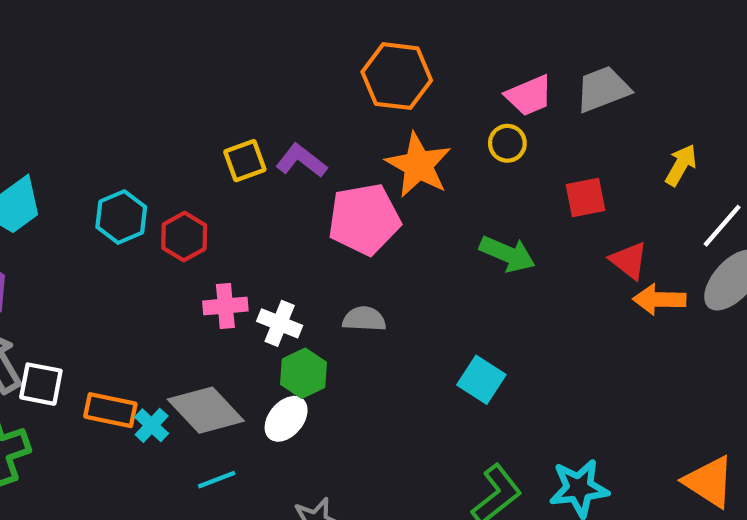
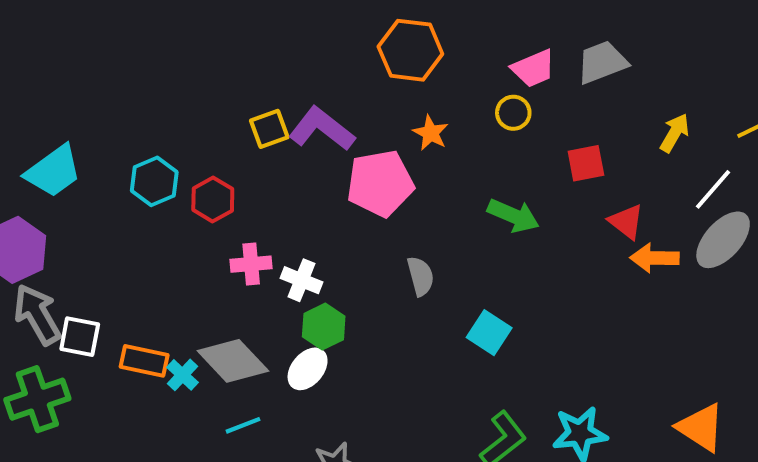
purple L-shape: (301, 161) -> (322, 129), size x1.4
orange star: (418, 165) -> (431, 133), size x0.6
gray semicircle: (364, 319) -> (421, 276), moved, turned 72

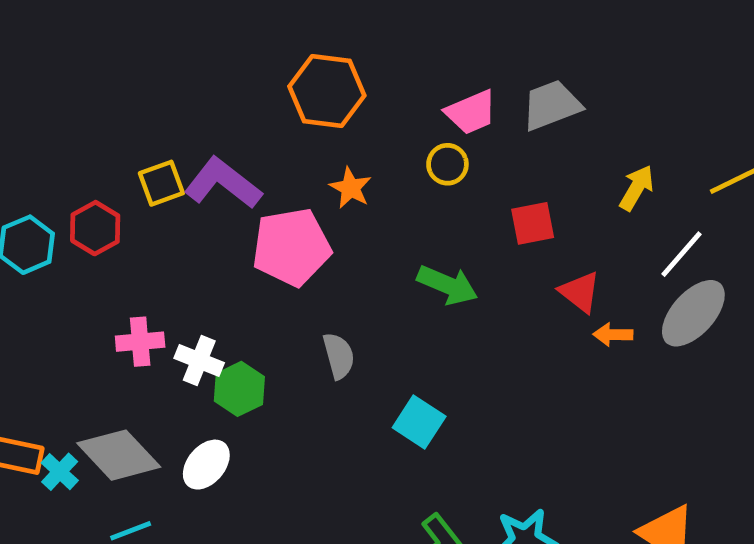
red hexagon: (213, 199) -> (95, 228), moved
orange arrow: (654, 258) -> (613, 335), size x0.7
green hexagon: (324, 327) -> (239, 389), moved

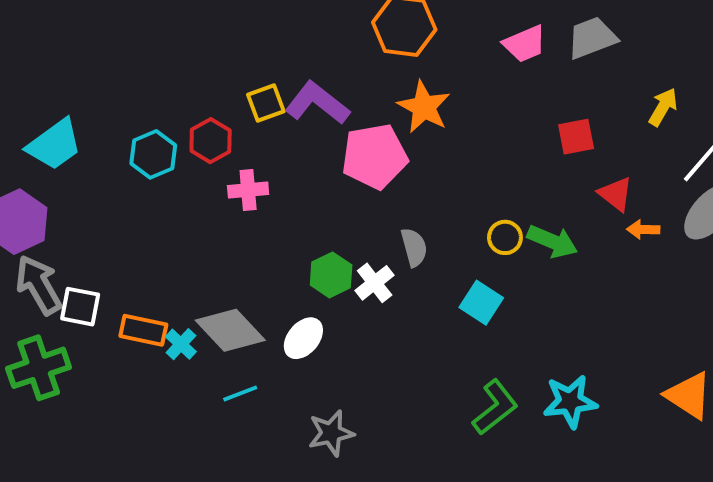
yellow circle: (447, 164) -> (505, 237), moved
orange star: (351, 188) -> (424, 107), size x1.5
green arrow: (447, 285) -> (552, 241), moved
pink cross: (140, 342) -> (248, 190), moved
white cross: (199, 361) -> (375, 283), moved, turned 30

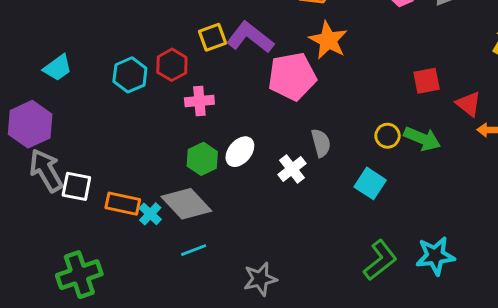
red square: (576, 137) -> (427, 81), moved
cyan trapezoid: (54, 145) -> (58, 68), size x0.7
green hexagon: (331, 275) -> (202, 159), moved
white ellipse: (303, 338) -> (240, 152), moved
green cross: (39, 368) -> (79, 275), moved

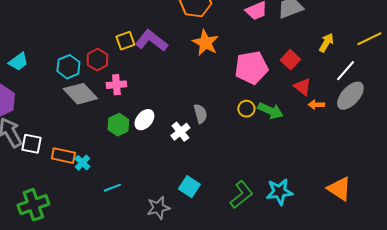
pink pentagon: (292, 76) -> (251, 68), moved
red square: (427, 81) -> (290, 60), moved, turned -36
cyan square: (370, 183) -> (189, 187), moved
gray diamond: (186, 204) -> (80, 94), moved

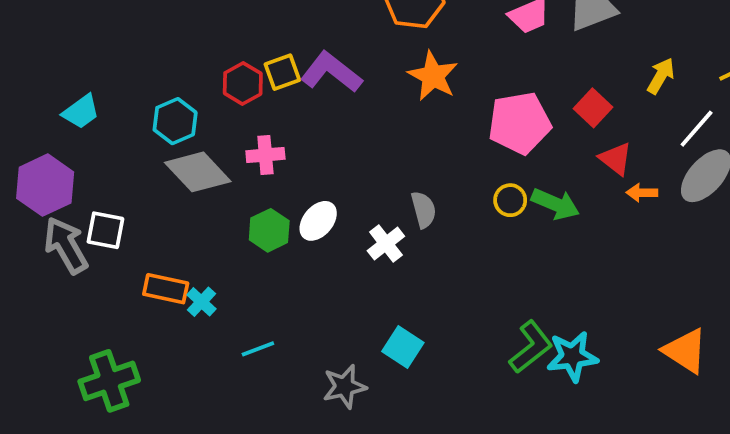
red hexagon: (97, 60) -> (243, 83), moved
white square: (31, 144) -> (105, 230), moved
green L-shape: (241, 195) -> (531, 347), moved

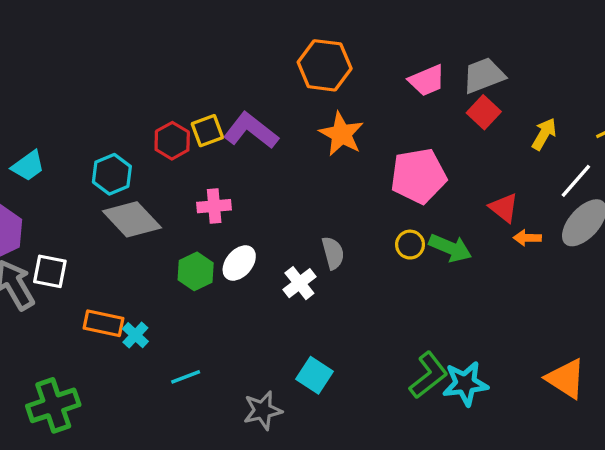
red square: (593, 108) -> (484, 112), moved
pink cross: (265, 155) -> (214, 206), moved

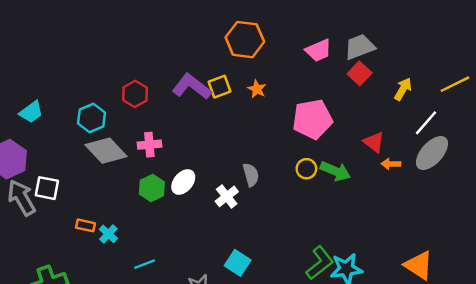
yellow square: (207, 131) -> (219, 87), moved
orange star: (341, 134) -> (257, 89), size x0.6
pink cross: (214, 206) -> (149, 145), moved
orange rectangle: (103, 323) -> (85, 225), size x0.7

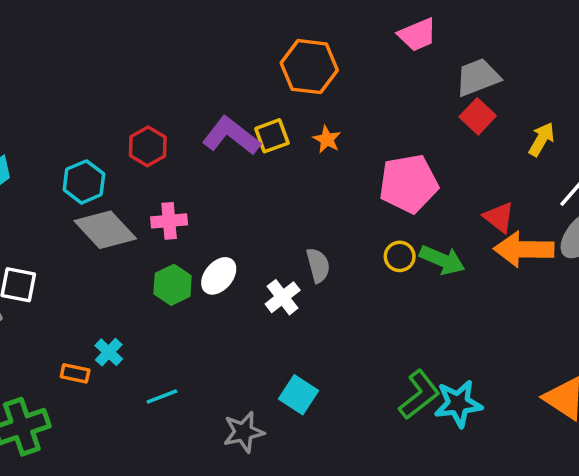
pink trapezoid: (318, 50) -> (417, 35), moved
orange arrow: (391, 164) -> (524, 249), size x2.0
orange rectangle: (85, 225) -> (75, 373), moved

